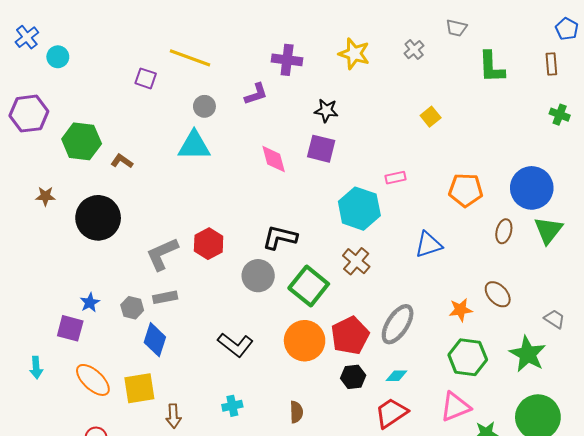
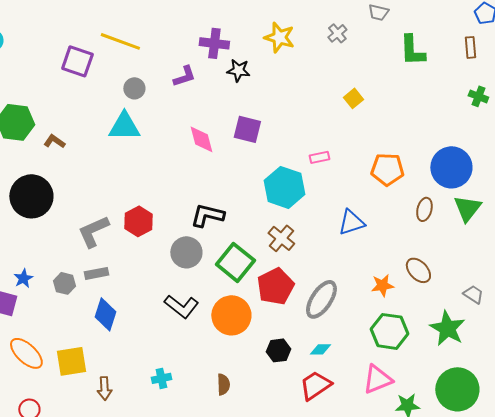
purple square: (146, 78) -> (77, 61), size x1.5
black star: (326, 110) -> (238, 70), moved
red pentagon: (350, 336) -> (275, 286), moved
blue diamond: (155, 340) -> (105, 314), moved
black L-shape: (235, 345) -> (181, 306), moved

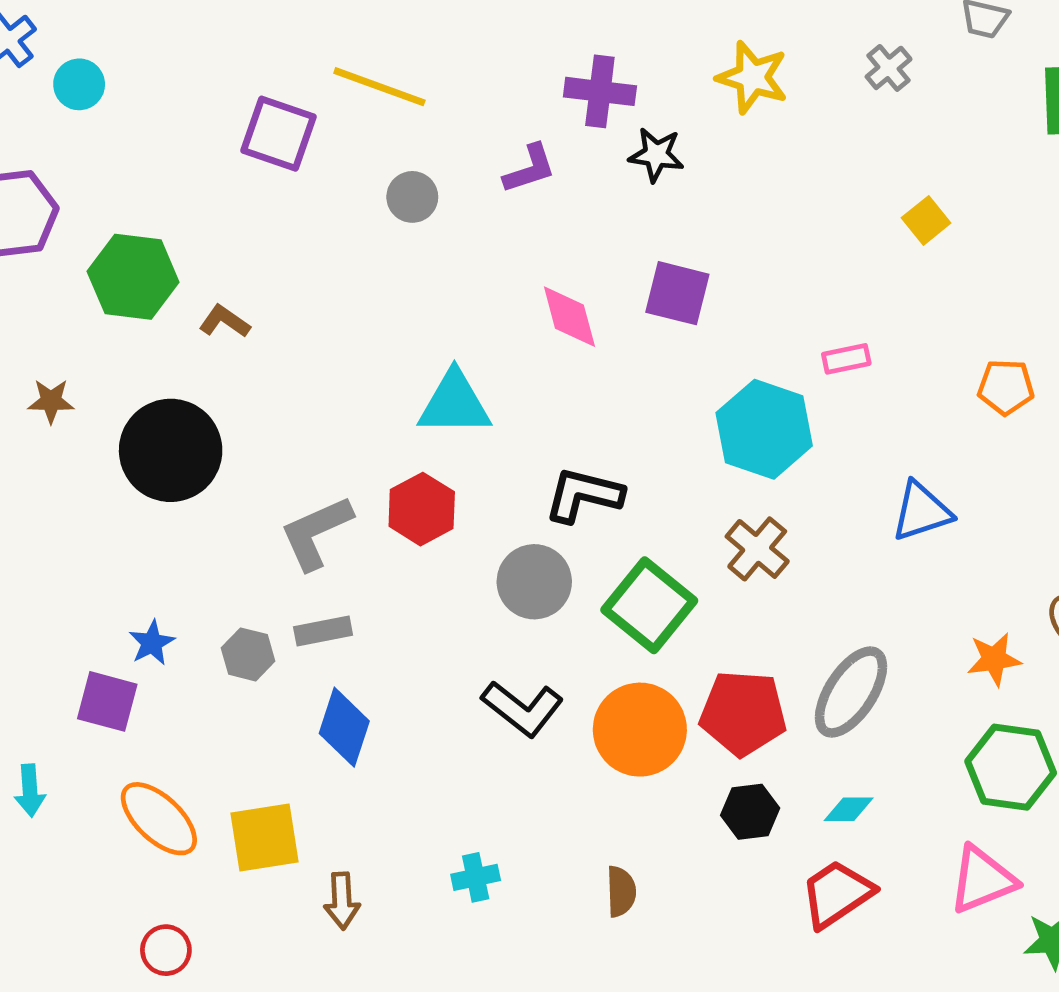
cyan triangle: (124, 126) -> (454, 403), moved
orange pentagon: (387, 169) -> (1006, 387), size x0.7
red pentagon: (275, 286) -> (743, 713), moved, turned 30

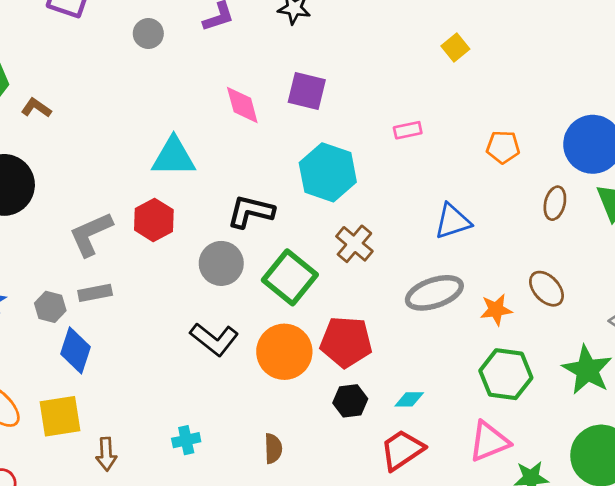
cyan hexagon: (764, 429) -> (328, 172), moved
gray ellipse: (851, 692) -> (434, 293), moved, turned 38
blue diamond: (344, 727) -> (75, 350), moved

